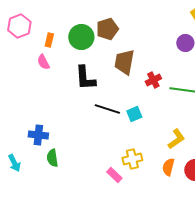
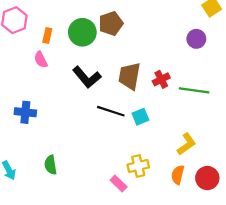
brown trapezoid: (124, 62) -> (129, 76), moved
black L-shape: (85, 78) -> (87, 77), turned -36
blue cross: (38, 135) -> (25, 112), moved

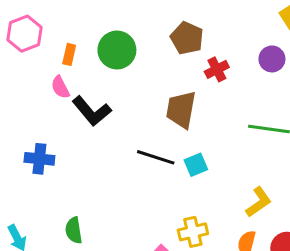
brown pentagon: (111, 23) -> (187, 38), moved, turned -30
black L-shape: (87, 77) -> (92, 111), moved
red cross: (161, 79) -> (217, 69), moved

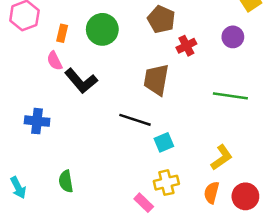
cyan square: (196, 165) -> (164, 142), moved

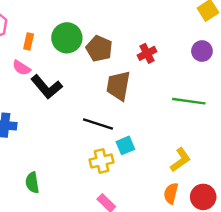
brown pentagon: (161, 19) -> (99, 49), moved
purple circle: (233, 37) -> (202, 51), moved
pink semicircle: (55, 61) -> (21, 68), turned -30
yellow cross: (166, 183) -> (102, 161), moved

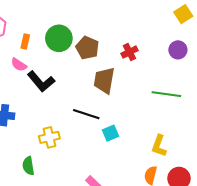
yellow L-shape: (180, 160) -> (159, 146), turned 145
yellow cross: (102, 161) -> (49, 137), moved

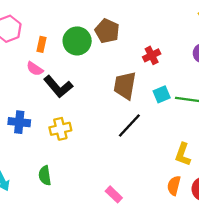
brown pentagon: (87, 48) -> (107, 31), moved
black line: (86, 114) -> (129, 125), moved, turned -65
cyan square: (111, 133) -> (162, 94), moved
yellow cross: (49, 137) -> (60, 129), moved

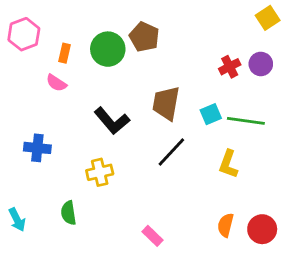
red cross: (152, 55) -> (230, 67), moved
black L-shape: (58, 87) -> (112, 121), moved
yellow cross: (60, 129) -> (100, 172), moved
yellow L-shape: (183, 154) -> (228, 164), moved

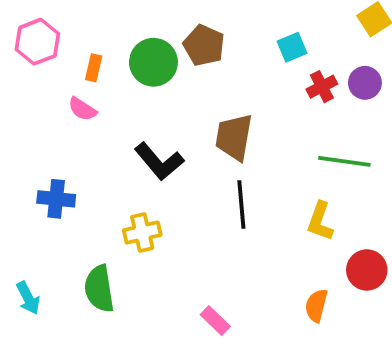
cyan square: (211, 114) -> (292, 47), moved
black line: (171, 152) -> (241, 204), turned -48
green semicircle: (69, 213) -> (99, 289), size x1.4
red circle: (262, 229) -> (367, 270), moved

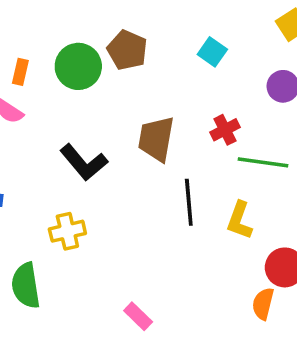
cyan square: (292, 47) -> (212, 52), turned -32
red cross: (322, 87) -> (225, 130), moved
black line: (241, 204) -> (189, 202), moved
orange semicircle: (316, 306) -> (263, 304), moved

